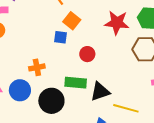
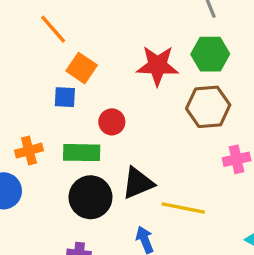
green rectangle: (76, 83) -> (82, 153), moved
black circle: (51, 101) -> (90, 197), moved

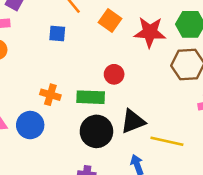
orange square: (82, 68) -> (110, 21), moved
blue square: (65, 97) -> (57, 34), moved
orange cross: (29, 151) -> (50, 95), turned 30

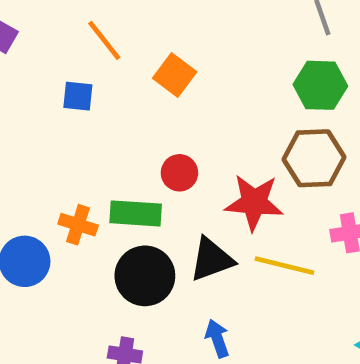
red star: (150, 32) -> (254, 202), moved
orange cross: (50, 95) -> (78, 225), moved
yellow line: (167, 141) -> (284, 266), moved

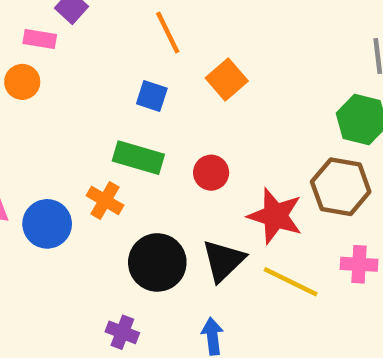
blue square: (78, 96) -> (152, 96), moved
green rectangle: (136, 213) -> (138, 158), moved
black triangle: (212, 259) -> (223, 261), turned -36

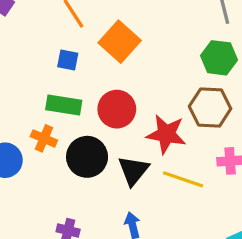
orange square: (227, 80) -> (120, 42), size x1.4
red circle: (211, 173) -> (117, 109), size x1.5
black circle: (157, 262) -> (87, 157), moved

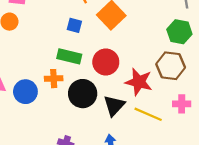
orange cross: (44, 138) -> (54, 79), turned -30

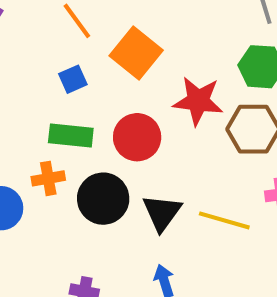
blue square: (74, 25) -> (73, 79), turned -32
red star: (139, 82) -> (198, 101), moved

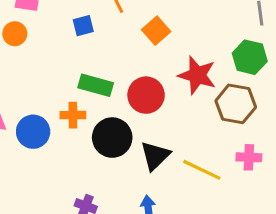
orange square: (136, 53) -> (156, 31), size x0.7
blue square: (73, 79) -> (83, 26), moved

